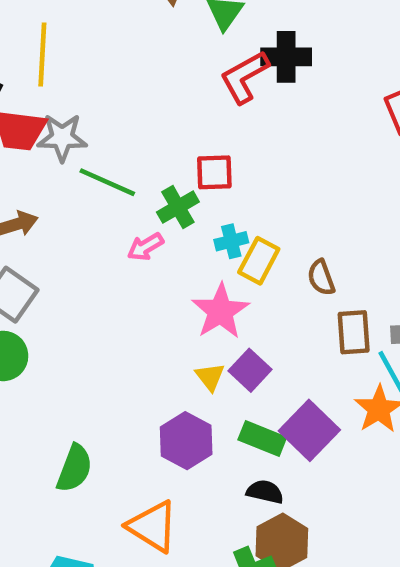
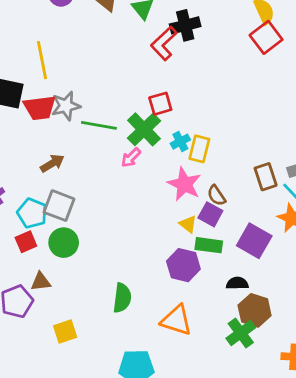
green cross: (178, 207) -> (144, 129), size x1.4
brown semicircle: (321, 278) -> (216, 195), moved
green rectangle: (262, 438) -> (209, 245), moved

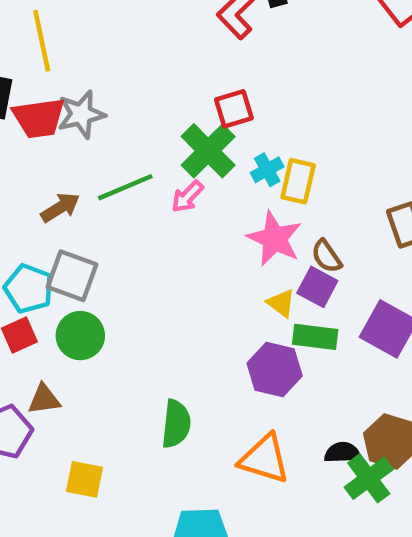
green line: (99, 125) -> (125, 187), moved, turned -32
black semicircle: (237, 283) -> (343, 453), moved
yellow square: (65, 332) -> (84, 479), turned 30

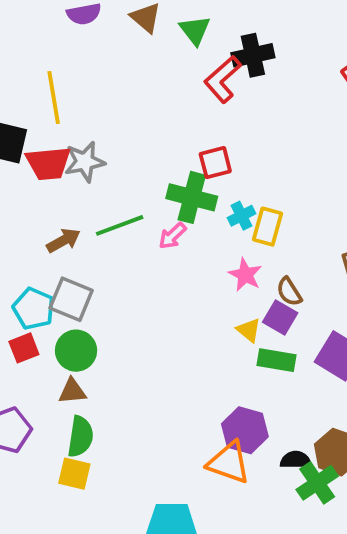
green cross: (208, 151) -> (192, 197), turned -33
pink star: (274, 239) -> (245, 275), size x0.7
purple hexagon: (275, 370) -> (245, 430), moved
brown triangle: (44, 399) -> (72, 391), moved
green semicircle: (176, 424) -> (80, 437), moved

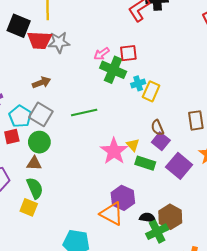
green line: (120, 225) -> (84, 113), moved
pink arrow: (172, 236) -> (102, 54), moved
pink star: (245, 275) -> (114, 151), moved, size x1.5
purple square: (280, 317) -> (161, 141), moved
green semicircle: (80, 437) -> (35, 188), turned -40

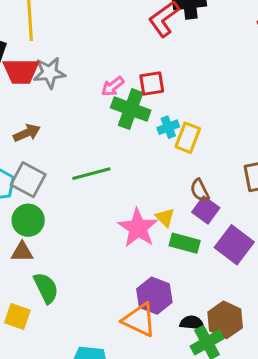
green semicircle: (35, 188) -> (46, 288), moved

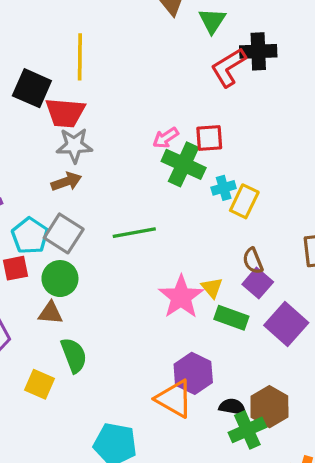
gray star: (49, 73) -> (74, 145), moved

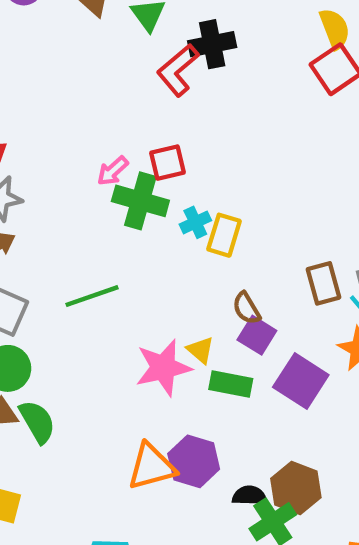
pink star: (181, 297) -> (163, 368), turned 30
green semicircle: (74, 355) -> (37, 422), moved
orange triangle: (174, 399) -> (151, 467), moved, turned -36

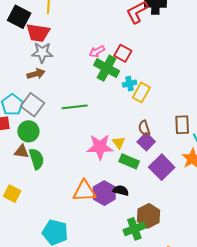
red square: (168, 163) -> (123, 53), turned 30
black semicircle: (250, 496) -> (121, 190), moved

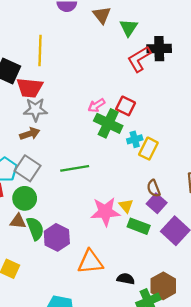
black semicircle: (121, 190) -> (126, 279), moved
purple hexagon: (104, 193) -> (57, 237), moved

